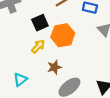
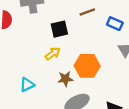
orange hexagon: (63, 35) -> (87, 66), moved

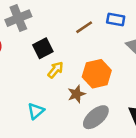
brown line: (87, 12) -> (84, 27), moved
black square: (59, 29) -> (43, 48), moved

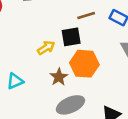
black square: (43, 48) -> (71, 37), moved
brown star: (76, 94) -> (59, 77), turned -30

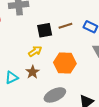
black square: (71, 37) -> (45, 30), moved
brown star: (59, 77) -> (33, 72), moved

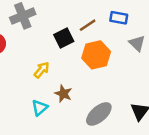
yellow arrow: (35, 51) -> (42, 70), moved
orange hexagon: (65, 63) -> (96, 55), moved

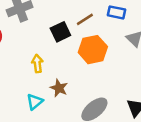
yellow arrow: (42, 70) -> (37, 64), turned -48

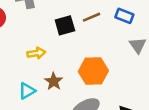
orange hexagon: (93, 50) -> (93, 71), moved
yellow arrow: (37, 64) -> (36, 53), turned 78

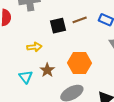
cyan triangle: (27, 91) -> (26, 77), turned -40

